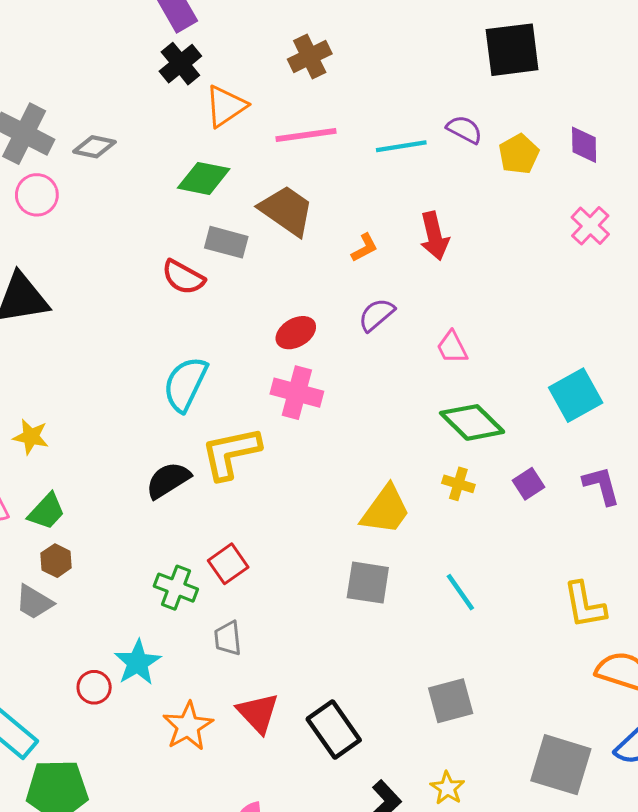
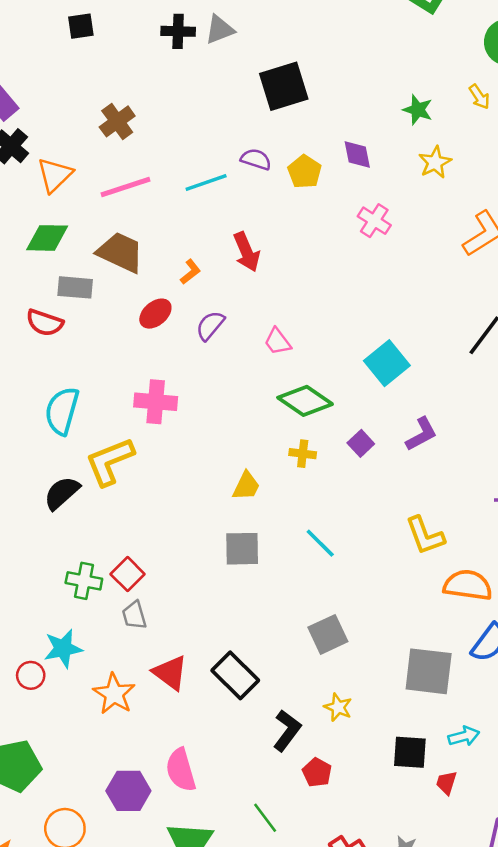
red ellipse: (296, 333) -> (155, 314), moved
purple L-shape: (601, 485) -> (421, 434), turned 87
yellow trapezoid: (386, 510) -> (246, 486), size x0.7
red square: (228, 564) -> (128, 574), moved
cyan star: (138, 663) -> (63, 649), turned 30

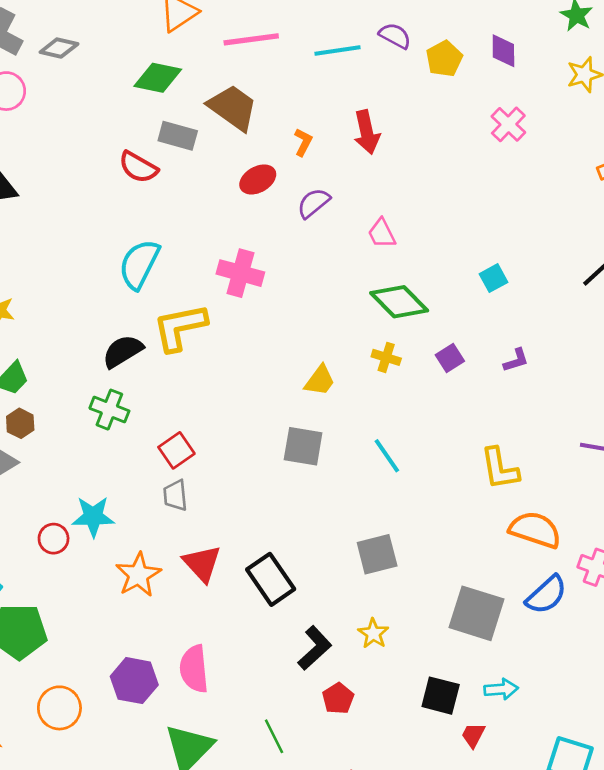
orange L-shape: (190, 272) -> (303, 142), turned -35
cyan square: (387, 363) -> (493, 278), size x0.6
purple L-shape: (421, 434) -> (516, 360), size x0.7
green cross: (84, 581) -> (109, 410), moved

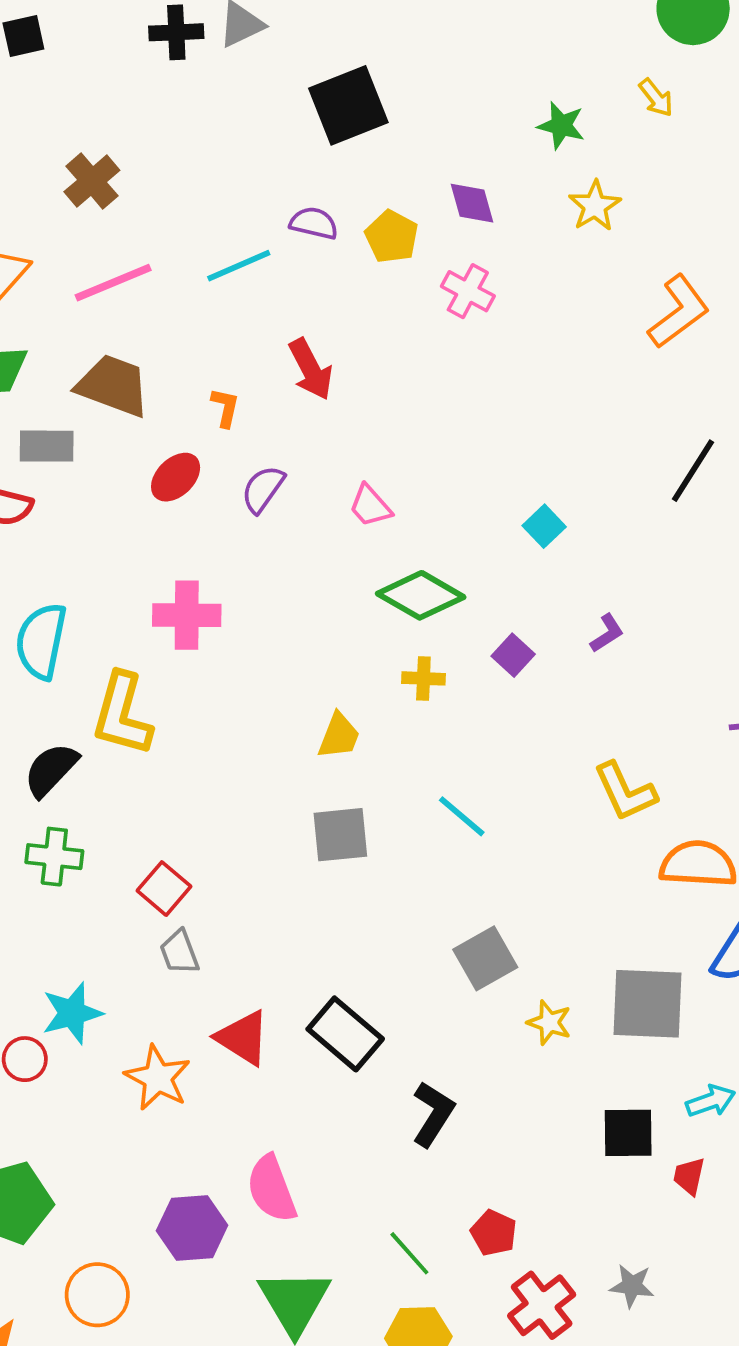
pink cross: (508, 124) -> (468, 291), moved
yellow L-shape: (180, 327) -> (122, 714), turned -48
yellow star: (373, 633) -> (549, 1023), moved
red pentagon: (338, 699) -> (494, 1233), moved

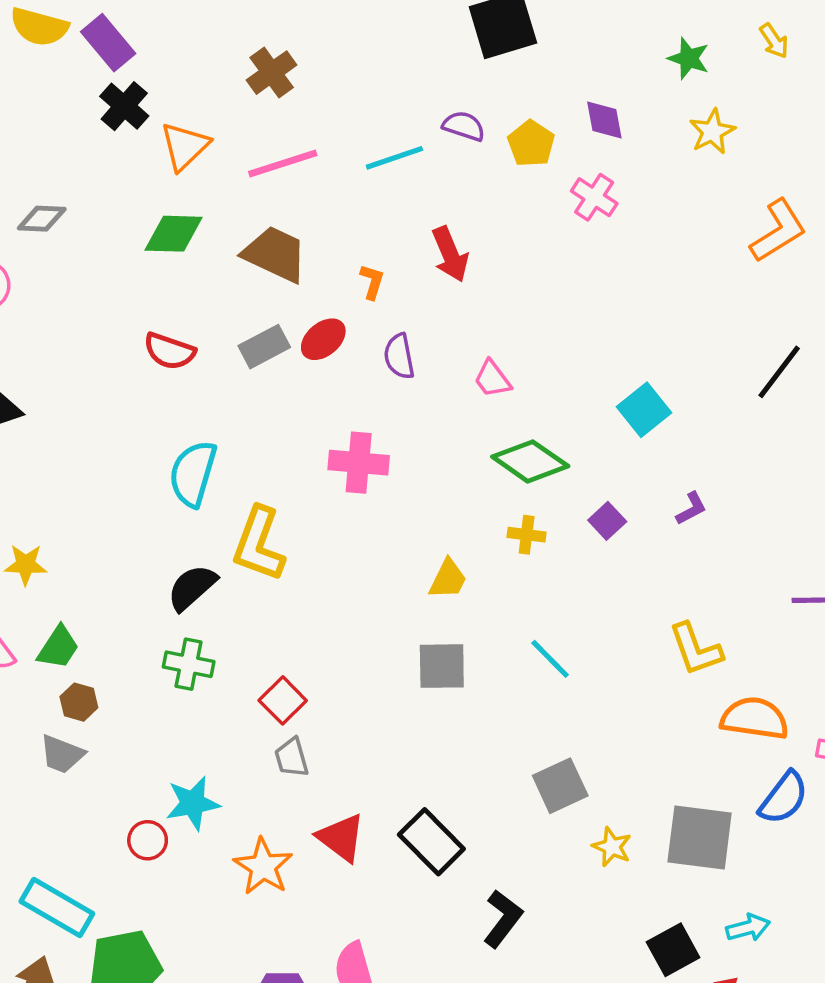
gray rectangle: (47, 446) -> (264, 347), moved, turned -33
purple semicircle: (263, 489) -> (399, 356), turned -51
cyan square: (544, 526) -> (644, 410), size x1.4
pink cross: (187, 615) -> (359, 463), moved
black square: (628, 1133) -> (673, 950), turned -33

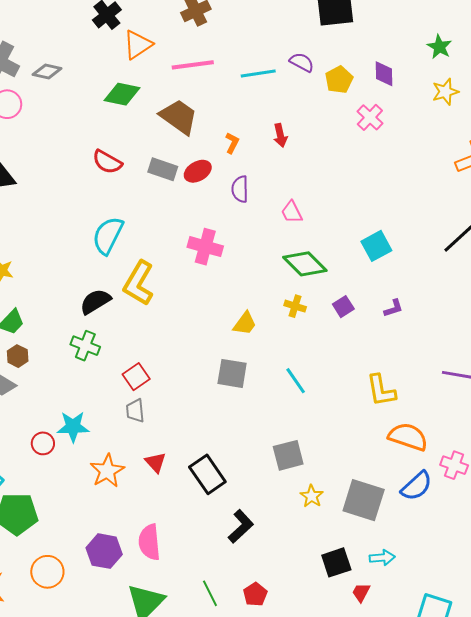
red arrow: (450, 254) -> (280, 135), size x0.7
gray rectangle: (264, 347) -> (163, 169), turned 36
red triangle: (341, 838) -> (156, 462), size x0.7

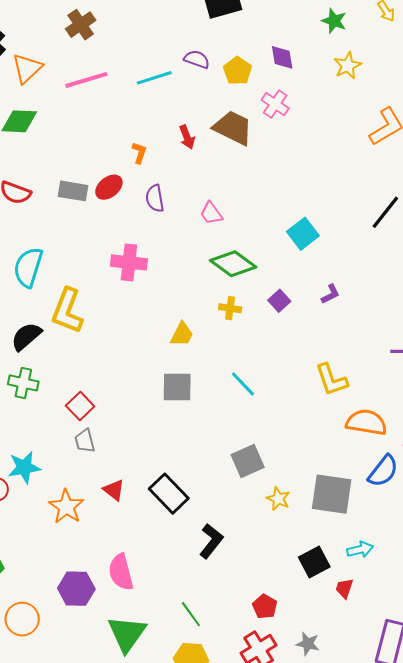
brown trapezoid: (179, 117) -> (233, 128), moved
red pentagon: (255, 594) -> (265, 607), moved

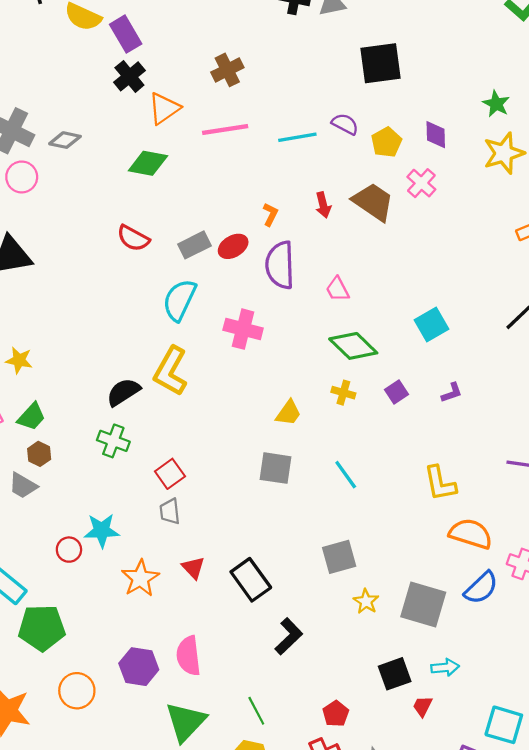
yellow star: (348, 66) -> (504, 153), size x1.4
gray rectangle: (73, 191) -> (195, 245), turned -44
purple semicircle: (155, 198) -> (280, 265), size x1.6
cyan semicircle: (28, 267) -> (179, 300), moved

